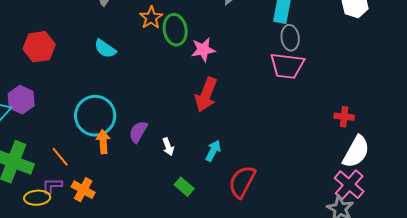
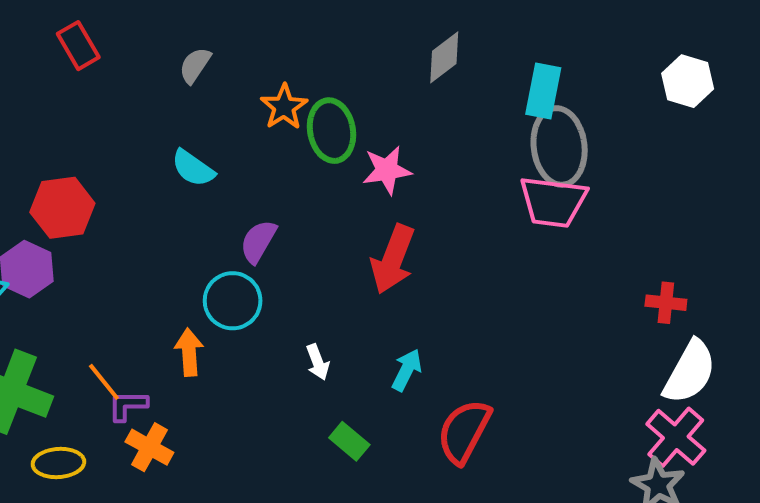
gray ellipse: (290, 38) -> (559, 146), size x1.5
red hexagon: (39, 47) -> (62, 208), moved
cyan circle: (95, 116) -> (233, 301), moved, size x0.7
purple semicircle: (138, 132) -> (258, 241), moved
purple L-shape: (52, 186) -> (128, 406), moved

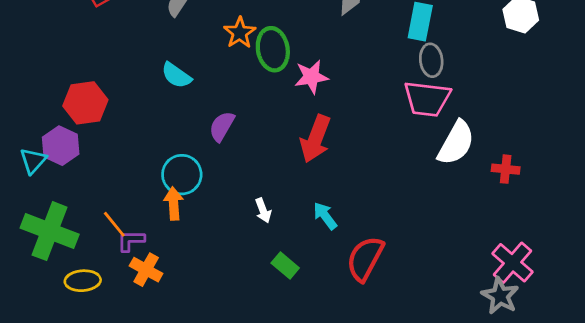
gray ellipse: (559, 146) -> (431, 60), size x0.6
cyan circle: (233, 301) -> (182, 175), moved
cyan arrow: (407, 370) -> (325, 216), turned -64
white semicircle: (690, 372) -> (456, 143), moved

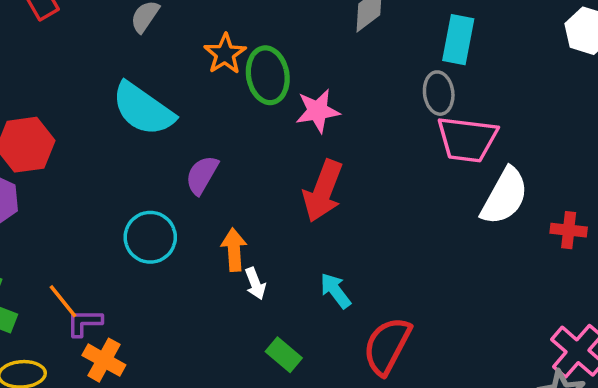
gray ellipse: (431, 60) -> (439, 93), moved
cyan semicircle: (176, 75) -> (143, 109), size x1.6
orange arrow: (174, 204) -> (234, 250), moved

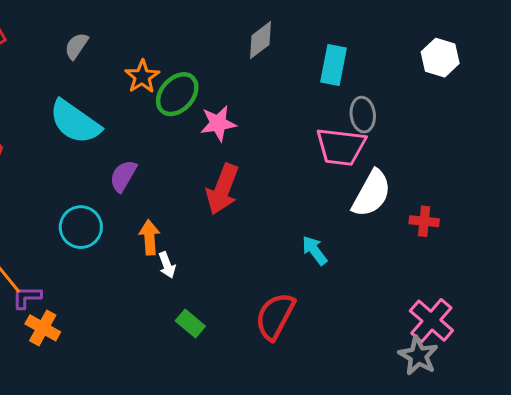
green ellipse: (268, 75) -> (177, 94), turned 51
gray ellipse: (439, 93) -> (363, 115), moved
cyan arrow: (335, 291) -> (315, 250), moved

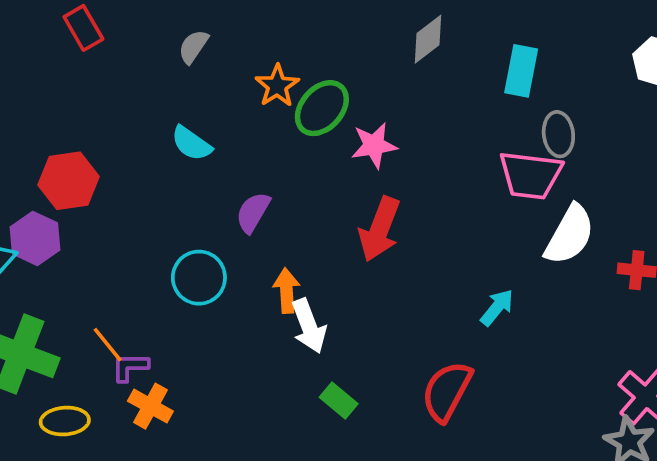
cyan semicircle: (75, 122) -> (191, 143), size x0.6
cyan arrow: (315, 250) -> (497, 307), turned 76
white arrow: (167, 265) -> (309, 326), size x1.6

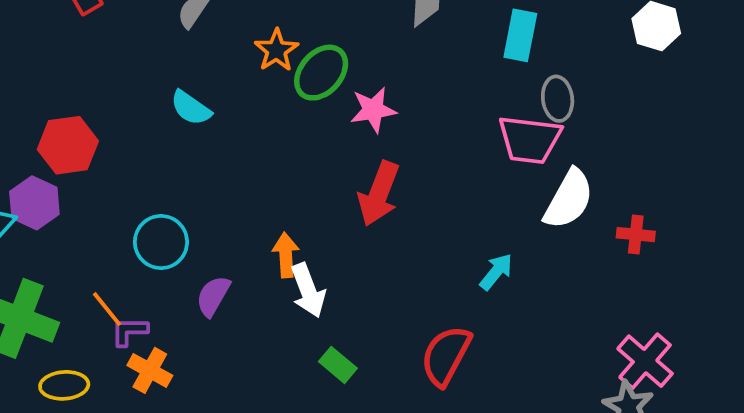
purple semicircle: (253, 212) -> (213, 296), moved
cyan circle: (199, 278) -> (161, 242), moved

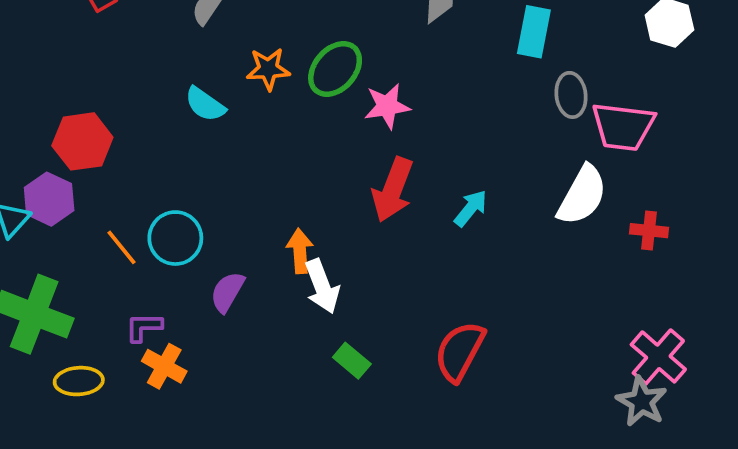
orange star: (276, 50) -> (268, 69), moved, turned 30
pink trapezoid: (530, 140) -> (623, 127), moved
cyan arrow: (496, 272) -> (471, 208), moved
orange line: (107, 309) -> (121, 247), moved

